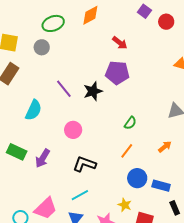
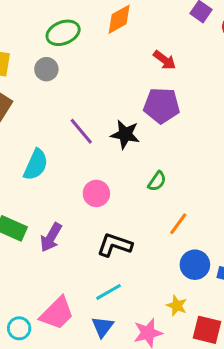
black star: (93, 91) -> (125, 134), turned 30
green semicircle: (130, 123) -> (157, 181), moved

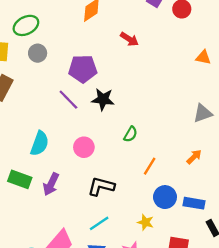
green ellipse: (63, 33) -> (26, 25), moved
purple pentagon: (162, 106) -> (83, 69), moved
cyan semicircle: (36, 165) -> (40, 143), moved
yellow star: (177, 306) -> (145, 222), moved

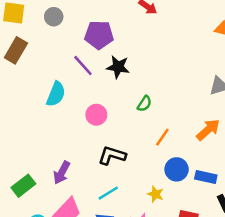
cyan semicircle: (40, 143) -> (56, 94), moved
orange arrow: (194, 157) -> (208, 130), size x1.5
green rectangle: (20, 179) -> (23, 186), moved, turned -60
purple arrow: (51, 184) -> (62, 173), moved

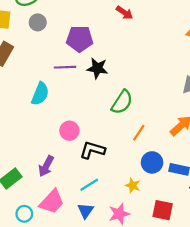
purple line: (83, 66) -> (65, 67), turned -50
green semicircle: (144, 104) -> (122, 102), size x1.6
pink circle: (96, 115) -> (69, 131), moved

